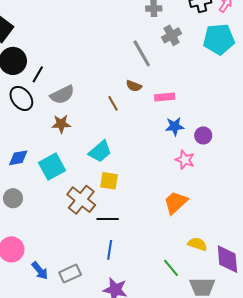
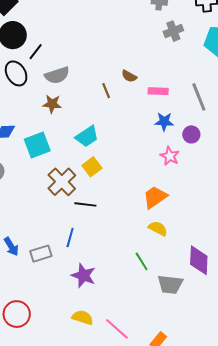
gray line: (142, 53) -> (199, 97), moved
yellow square: (109, 181) -> (92, 167), turned 36
yellow semicircle: (197, 244) -> (158, 228), moved
blue line: (110, 250) -> (70, 237), moved

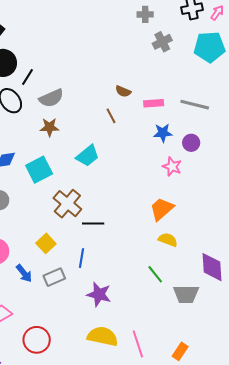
brown line: (106, 91) -> (111, 116), moved
gray line: (199, 97) -> (195, 105), turned -48
yellow square: (92, 167) -> (46, 243), moved
yellow semicircle: (83, 318) -> (103, 336), size x1.4
pink line: (117, 329) -> (138, 344), turned 36

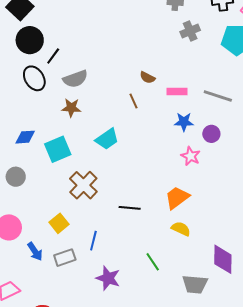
black line: (93, 224) -> (130, 208), moved
green line: (155, 274) -> (153, 262), moved

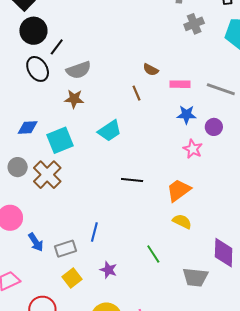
brown cross: (83, 185) -> (47, 175), moved
black line: (130, 208) -> (132, 180), moved
yellow square: (59, 223) -> (72, 278), moved
purple star: (108, 278) -> (108, 270), size x0.7

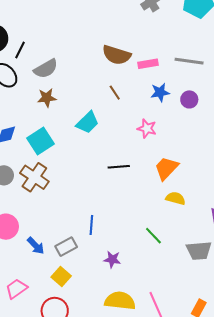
brown semicircle: (151, 70) -> (117, 55), size x1.8
brown line: (136, 93) -> (115, 93), moved
pink star: (193, 149) -> (147, 129), moved
yellow square: (72, 278) -> (61, 277), moved

